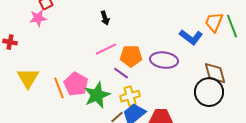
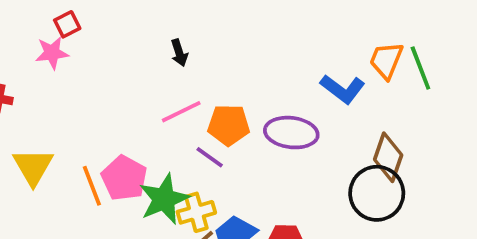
brown diamond: (215, 73) -> (388, 157), turned 35
yellow cross: (130, 96) -> (196, 212), moved

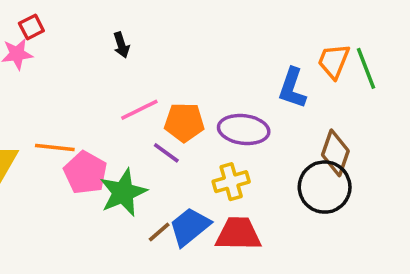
black arrow: (179, 53) -> (121, 45), moved
blue L-shape: (343, 89) -> (292, 88), turned 72
orange line: (92, 186) -> (55, 147), moved, turned -63
yellow cross: (196, 212) -> (231, 182), moved

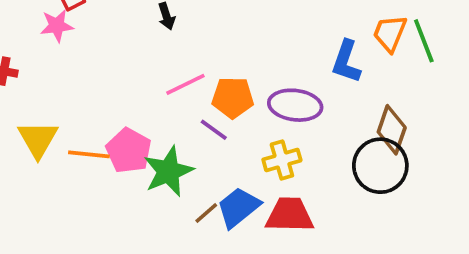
orange line: (55, 147) -> (89, 154), moved

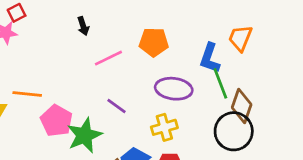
green line: (424, 41) -> (220, 83), moved
pink line: (185, 84) -> (108, 58), moved
orange pentagon: (233, 98) -> (154, 42), moved
orange line: (89, 154) -> (27, 94), moved

